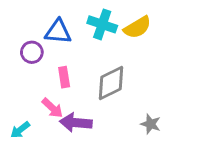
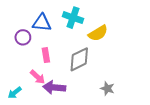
yellow semicircle: (137, 27) -> (98, 33), moved

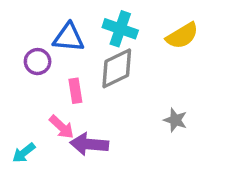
yellow semicircle: (98, 33) -> (182, 36), moved
gray diamond: (79, 59) -> (117, 68), moved
gray star: (107, 88) -> (175, 120), moved

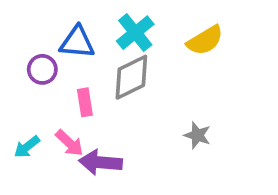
cyan cross: (120, 29) -> (135, 33), turned 32
cyan arrow: (24, 153) -> (27, 147), moved

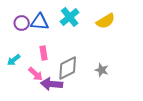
purple circle: (42, 69) -> (22, 23), moved
gray diamond: (131, 77) -> (68, 68), moved
cyan arrow: (27, 147) -> (14, 60), moved

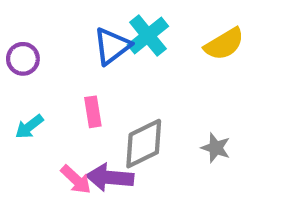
blue triangle: (40, 22) -> (112, 46), moved, turned -42
purple circle: (22, 23) -> (23, 59), moved
pink arrow: (36, 74) -> (76, 180), moved

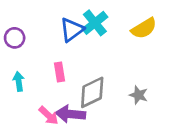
cyan arrow: (29, 127) -> (19, 81), turned 120

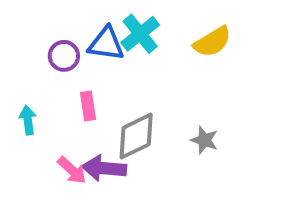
blue triangle: (72, 30) -> (106, 44), turned 45
purple circle: (15, 38) -> (64, 56), moved

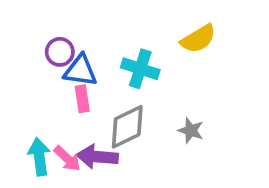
cyan cross: (140, 34) -> (140, 69), moved, turned -33
blue triangle: (106, 44) -> (80, 71), moved
cyan arrow: (28, 120) -> (39, 157), moved, size x1.4

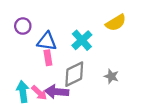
purple circle: (60, 52) -> (23, 26), moved
cyan cross: (140, 69) -> (82, 40), turned 30

